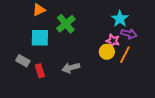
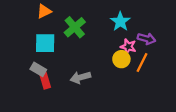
cyan star: (120, 19) -> (120, 22), moved
gray rectangle: (23, 61) -> (38, 69), moved

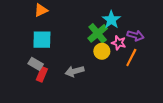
green cross: (75, 27) -> (98, 33), moved
yellow circle: (121, 59) -> (102, 51), moved
red rectangle: (45, 81) -> (42, 74), turned 40

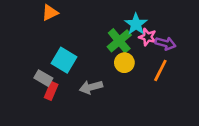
cyan square: (42, 40) -> (64, 60), moved, turned 30
pink star: (119, 43) -> (148, 37), moved

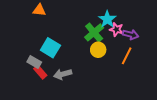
orange triangle: (50, 13) -> (39, 10), turned 32
gray arrow: (91, 87) -> (63, 74), moved
red rectangle: (51, 91) -> (40, 72), turned -64

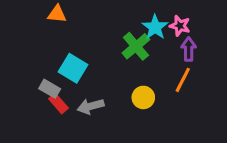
pink star: (116, 29) -> (180, 26), moved
purple arrow: (131, 35) -> (189, 49), turned -105
yellow circle: (98, 50) -> (143, 97), moved

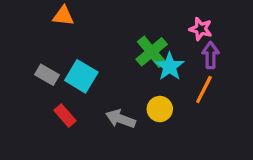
cyan star: (155, 27) -> (170, 67), moved
gray rectangle: (50, 89) -> (47, 75), moved
gray arrow: (91, 106) -> (121, 119), moved, turned 35

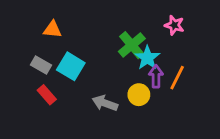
orange triangle: (63, 16) -> (52, 29), moved
purple arrow: (210, 55) -> (156, 76), moved
red rectangle: (65, 116) -> (47, 95), moved

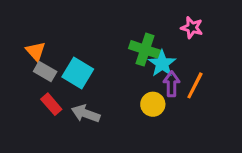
orange triangle: (52, 29) -> (36, 51), moved, turned 42
green cross: (132, 45) -> (145, 50), turned -32
gray arrow: (105, 103) -> (86, 114), moved

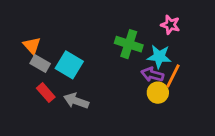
cyan star: (162, 64) -> (159, 57), moved, turned -30
purple arrow: (172, 84) -> (152, 75), turned -75
yellow circle: (153, 104) -> (158, 93), moved

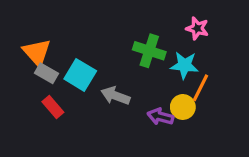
orange triangle: (32, 46) -> (37, 52), size x1.4
purple arrow: (152, 75) -> (160, 117), moved
gray arrow: (76, 101) -> (115, 96), moved

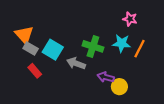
green cross: (149, 51) -> (93, 46), moved
orange line: (200, 88) -> (139, 49), moved
yellow circle: (183, 107) -> (119, 87), moved

